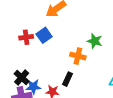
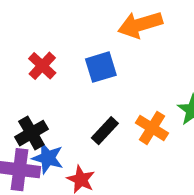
red cross: (26, 37) -> (42, 66), moved, turned 32
black rectangle: (68, 79) -> (105, 131), moved

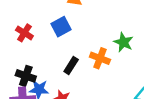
black cross: (31, 133) -> (26, 76), turned -30

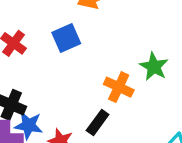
black rectangle: (71, 66) -> (98, 122), moved

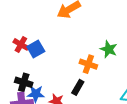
blue square: (66, 38) -> (36, 49), moved

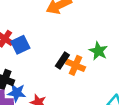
black rectangle: (78, 87) -> (62, 61), moved

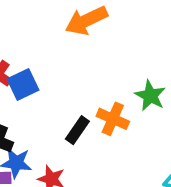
black rectangle: (62, 61) -> (77, 130), moved

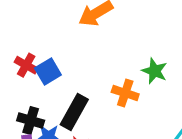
black rectangle: (77, 130) -> (74, 112), moved, size x1.5

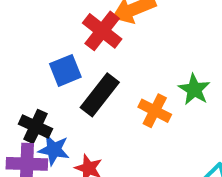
red cross: (26, 65) -> (102, 31), moved, size x1.4
black rectangle: (74, 112) -> (100, 95), moved

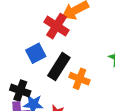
orange cross: (155, 111) -> (80, 79), moved

